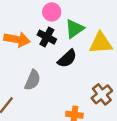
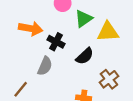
black cross: (47, 37) -> (56, 42), moved
black semicircle: (67, 59) -> (85, 56), moved

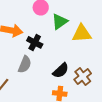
black semicircle: (85, 56) -> (61, 70), moved

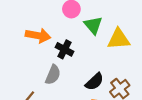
green triangle: (60, 21) -> (93, 25), turned -36

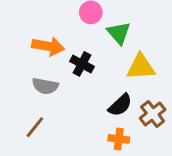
yellow triangle: (119, 39) -> (141, 67), moved
gray semicircle: (53, 75) -> (45, 86), moved, turned 78

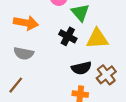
black cross: (82, 64) -> (68, 36), moved
black semicircle: (120, 105) -> (81, 68), turned 30

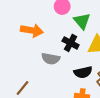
gray semicircle: (24, 53) -> (51, 59), moved

